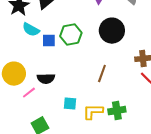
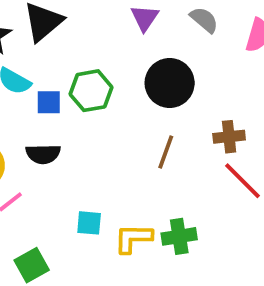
brown line: (102, 74) -> (166, 152), moved
black semicircle: (46, 79) -> (43, 154), moved

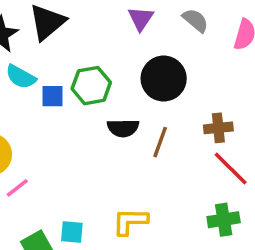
black semicircle: (43, 154) -> (123, 128), moved
cyan square: (89, 223) -> (72, 232), moved
green cross: (179, 236) -> (224, 220), moved

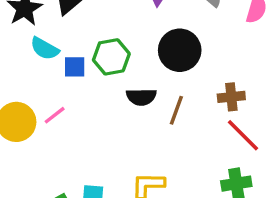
pink line: (17, 188) -> (55, 115), moved

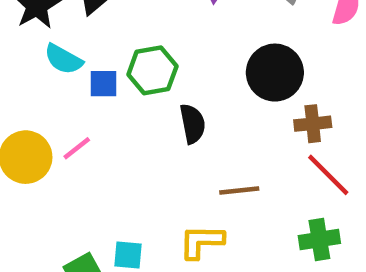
black circle: (180, 50) -> (275, 73), moved
black semicircle: (141, 97) -> (193, 124), turned -100
brown line: (176, 110) -> (239, 190), moved, turned 64

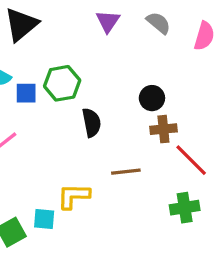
black circle: (275, 73) -> (152, 98), moved, size x0.6
brown cross: (313, 124) -> (163, 129), moved
yellow L-shape: (201, 242) -> (74, 196), moved

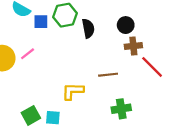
black semicircle: (92, 123) -> (88, 28), moved
green cross: (185, 208) -> (121, 109), moved
cyan square: (44, 219) -> (53, 118), moved

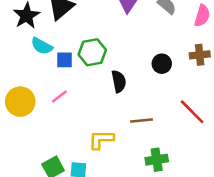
black semicircle: (88, 28) -> (119, 81), moved
brown cross: (133, 46) -> (200, 55), moved
pink line: (28, 54) -> (59, 97), moved

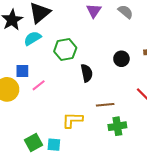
cyan semicircle: (42, 46) -> (33, 38), moved, turned 120
blue square: (64, 60) -> (22, 71), moved
green cross: (157, 160) -> (117, 126), moved

